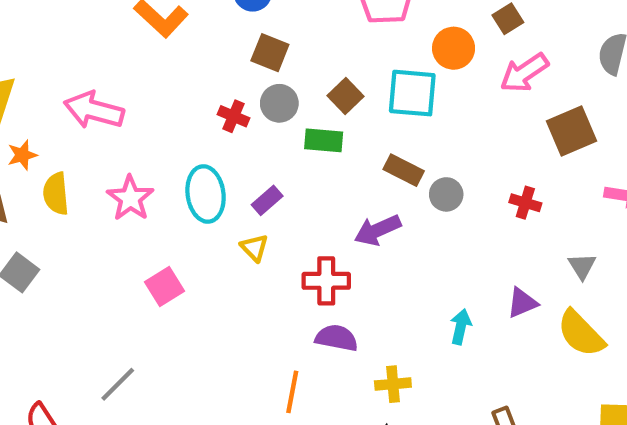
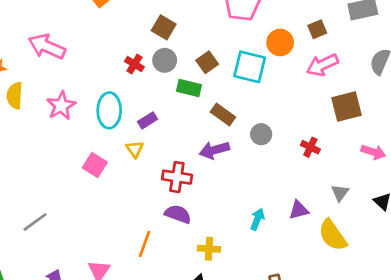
brown rectangle: (404, 170) -> (223, 115), moved
pink square: (165, 287) -> (95, 165), moved, turned -35

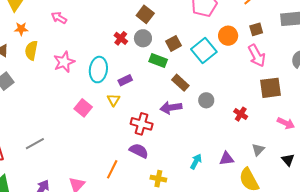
pink arrow: (47, 47) -> (59, 18), size x0.6
pink arrow: (322, 65) -> (257, 56), turned -100
cyan square: (250, 67) -> (204, 51), turned 30

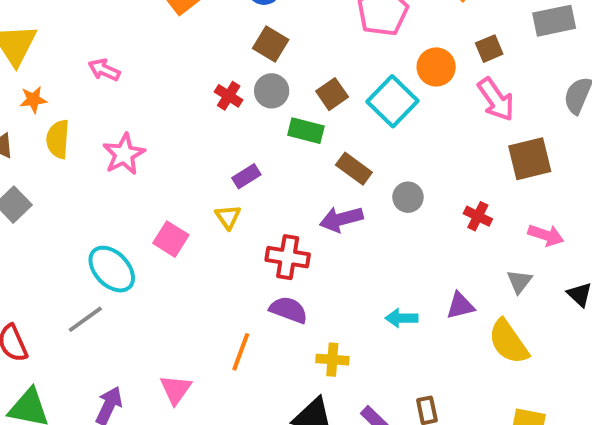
cyan ellipse: (98, 70) -> (112, 269), moved, turned -45
pink arrow: (286, 123) -> (546, 235), moved
cyan arrow: (196, 161) -> (402, 318), turned -112

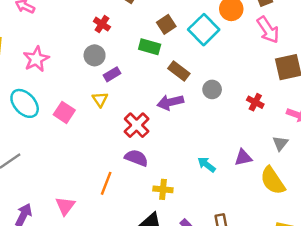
gray circle: (272, 91) -> (95, 55), moved
red cross: (288, 257) -> (137, 125), turned 35
cyan ellipse: (112, 269) -> (25, 103), moved
cyan arrow: (402, 318) -> (207, 164), turned 36

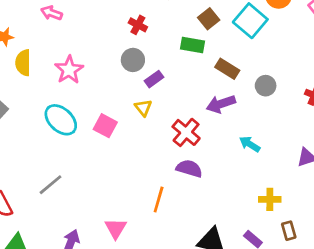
cyan arrow: (207, 164) -> (250, 144), moved
yellow cross: (163, 189) -> (270, 199), moved

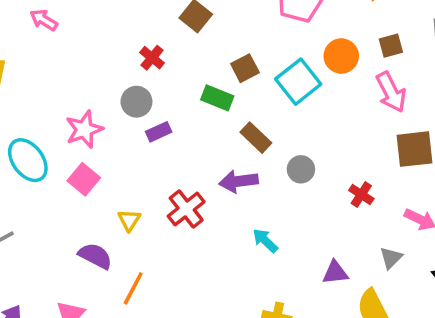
pink star: (69, 70) -> (84, 129), moved
yellow triangle: (143, 108) -> (129, 220), moved
purple semicircle: (189, 168) -> (95, 256), moved

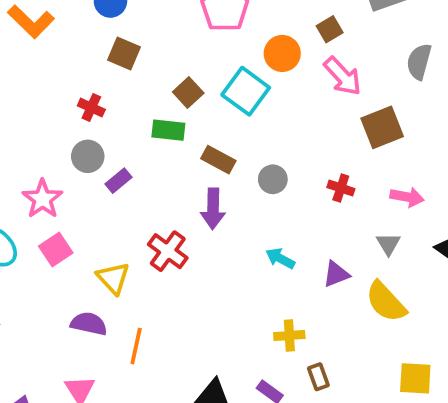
pink square: (84, 179) -> (56, 249), turned 32
purple arrow: (239, 181) -> (213, 209), turned -66
yellow triangle: (129, 220) -> (113, 278), size x1.4
cyan arrow: (265, 241) -> (280, 258), moved

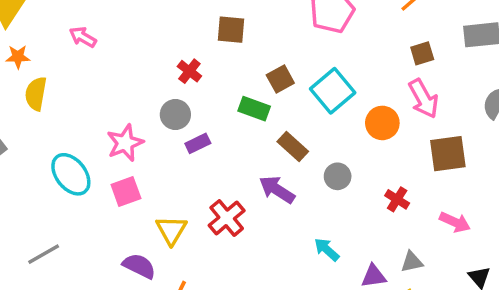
brown square: (124, 53) -> (231, 30), turned -32
orange circle: (282, 53) -> (382, 123), moved
purple arrow: (213, 209) -> (277, 190), turned 108
gray triangle: (388, 244) -> (412, 262), moved, turned 35

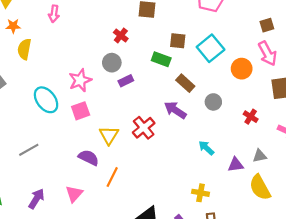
pink arrow: (83, 37) -> (54, 14), turned -112
brown square: (280, 79) -> (178, 41), turned 35

